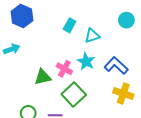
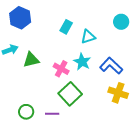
green triangle: (43, 77) -> (31, 60), moved

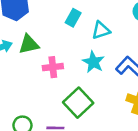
green triangle: (31, 60) -> (29, 44), moved
pink cross: (61, 69) -> (53, 67), moved, turned -35

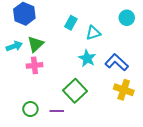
green triangle: (29, 44) -> (35, 44), turned -30
pink cross: (53, 67) -> (34, 65), moved

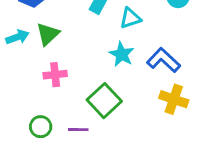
pink cross: (34, 65) -> (55, 75), moved

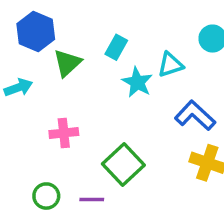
cyan triangle: (130, 18) -> (171, 65), moved
green triangle: (48, 34) -> (67, 63), moved
cyan star: (122, 54) -> (137, 82), moved

